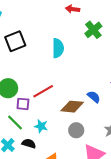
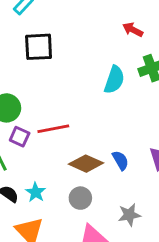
cyan semicircle: (58, 48) -> (114, 80), moved
cyan star: (41, 126) -> (36, 192), moved

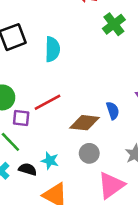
cyan semicircle: (114, 80) -> (52, 49), moved
blue semicircle: (120, 160) -> (113, 111), turned 30

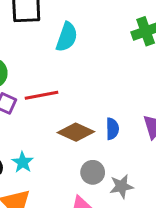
gray circle: (89, 153) -> (93, 172), moved

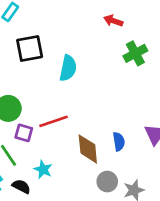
brown diamond: (76, 132) -> (88, 149), turned 68
cyan star: (23, 162) -> (43, 169), moved

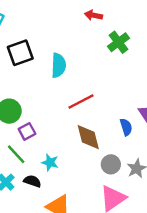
red line: (54, 121) -> (81, 101), moved
purple square: (24, 133) -> (27, 131), turned -36
blue semicircle: (119, 142) -> (126, 127), moved

